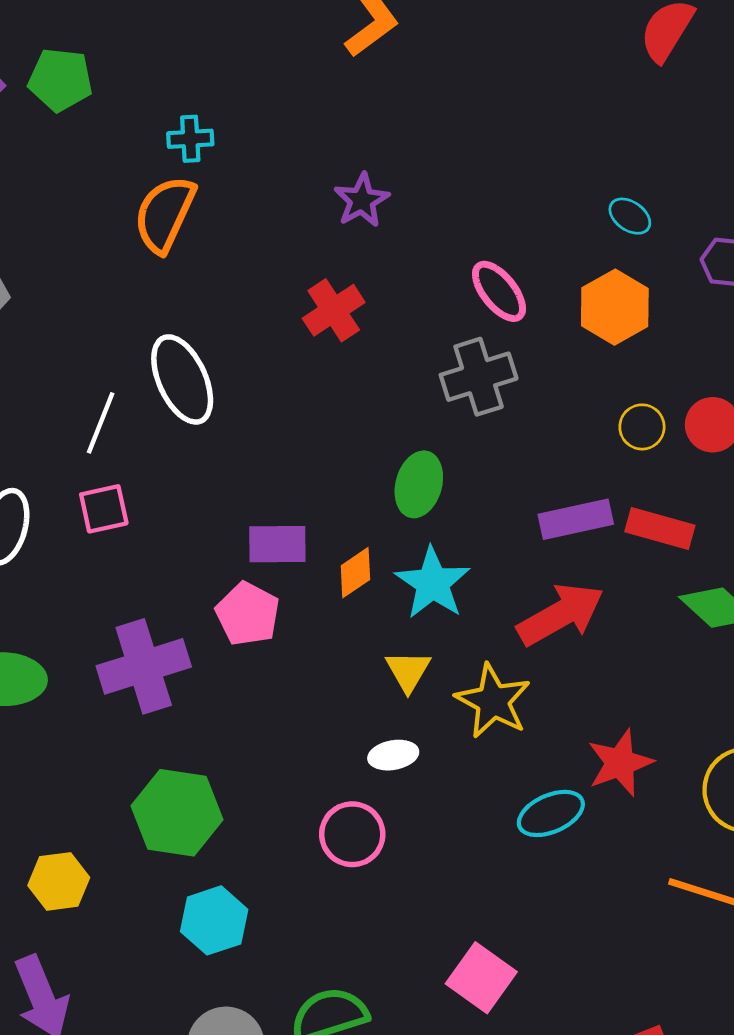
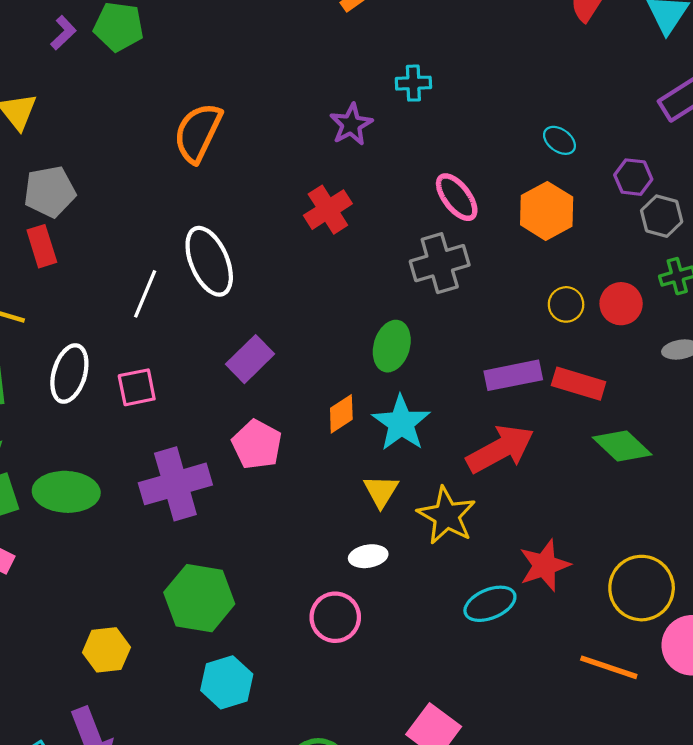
cyan cross: (190, 139) -> (413, 83), moved
pink square: (104, 509) -> (137, 387), moved
purple rectangle: (277, 544) -> (250, 359), moved, turned -45

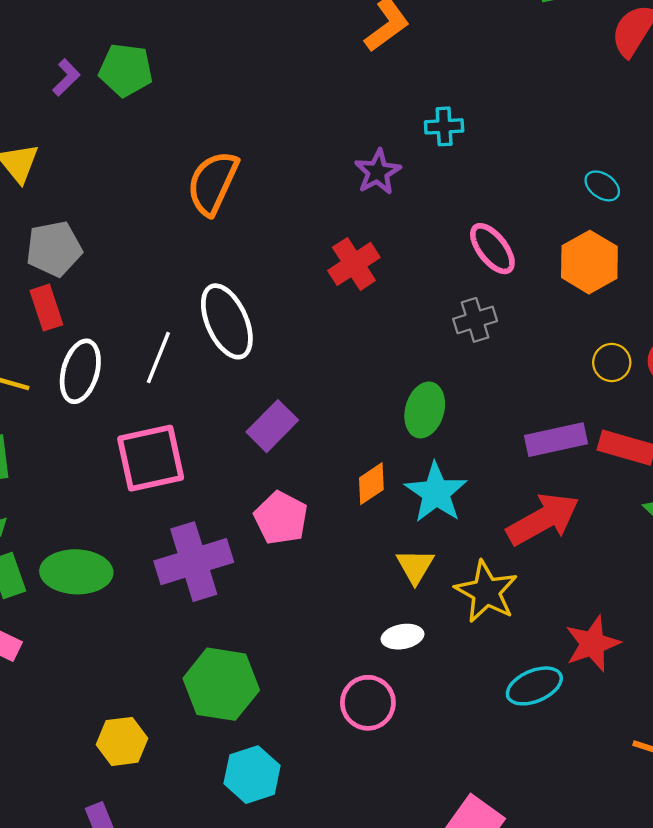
gray cross: (440, 263) -> (475, 320), size x0.7
white ellipse: (69, 373) -> (80, 371), moved
pink square: (137, 387) -> (151, 458), size x1.6

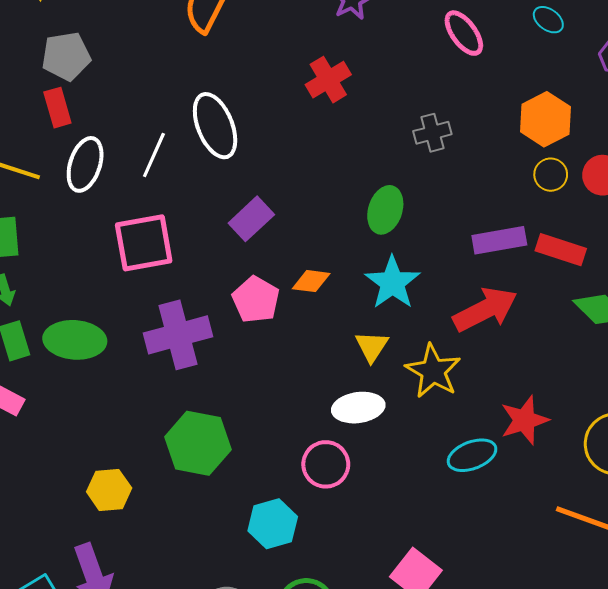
pink ellipse: (492, 249) -> (464, 33), moved
orange hexagon: (589, 262) -> (545, 119), moved
orange diamond: (371, 484) -> (311, 281), moved, turned 39
white ellipse: (402, 637) -> (358, 408), size x1.4
cyan hexagon: (252, 775) -> (273, 524), moved

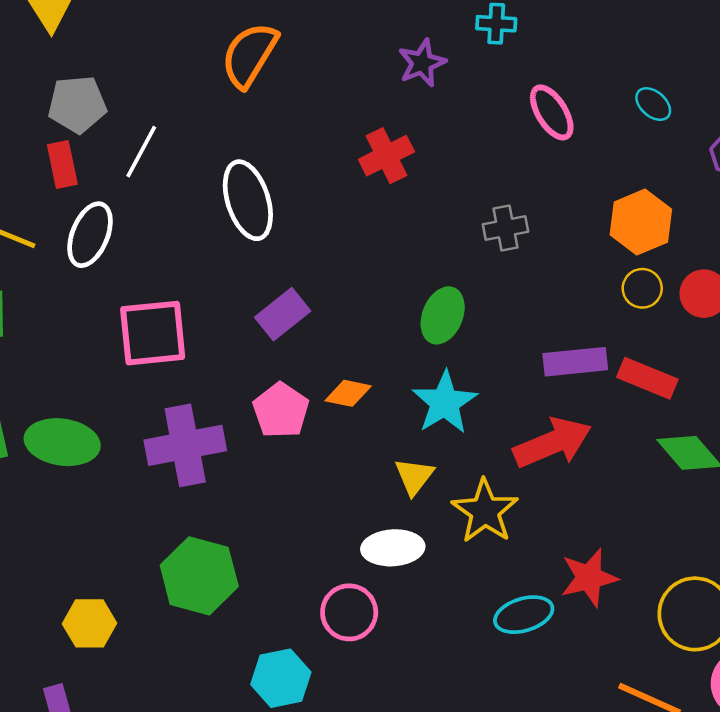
white line: (154, 155) -> (141, 152), moved

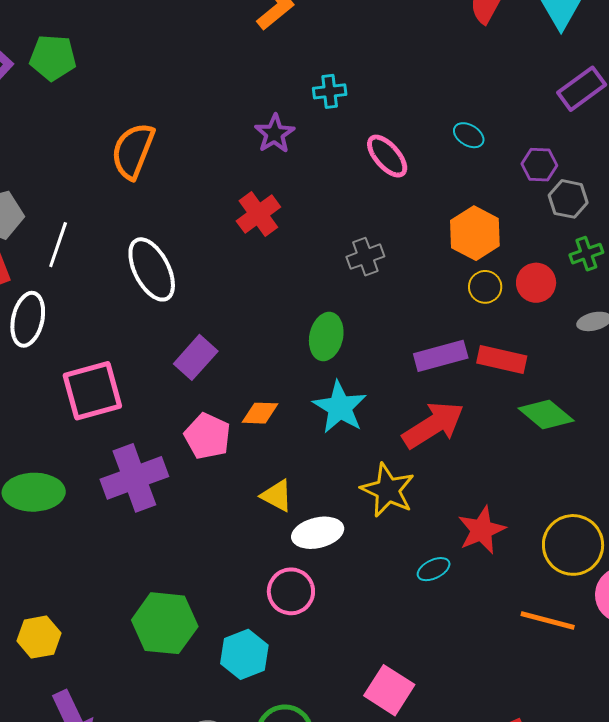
yellow triangle: (414, 476) -> (277, 496), moved, turned -30
green hexagon: (199, 576) -> (165, 623), moved
cyan ellipse: (524, 615) -> (434, 569), size x0.7
yellow hexagon: (90, 623) -> (39, 637), moved

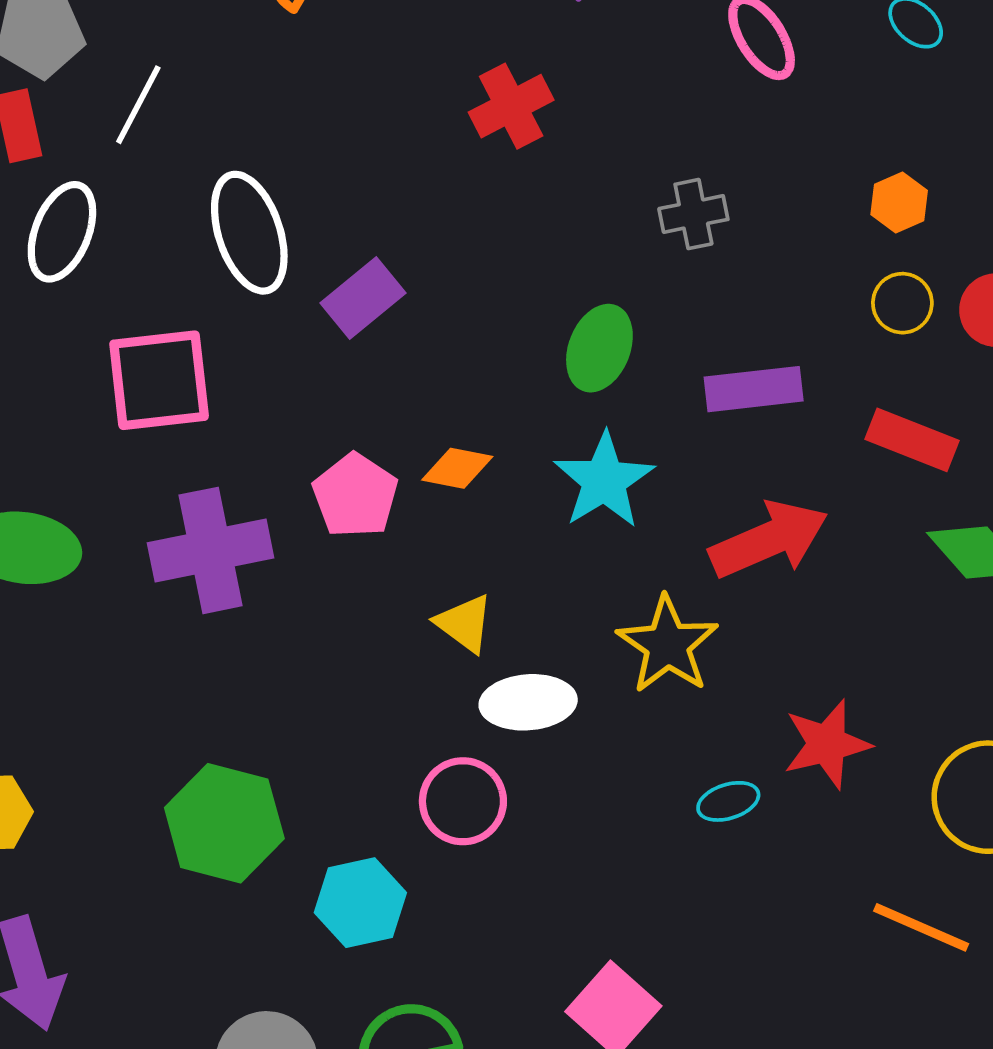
orange hexagon: (475, 233) -> (899, 202), size x0.6
white ellipse: (152, 269) -> (249, 233), moved
purple rectangle: (441, 356) -> (754, 389), moved
purple rectangle: (196, 357) -> (363, 298), moved

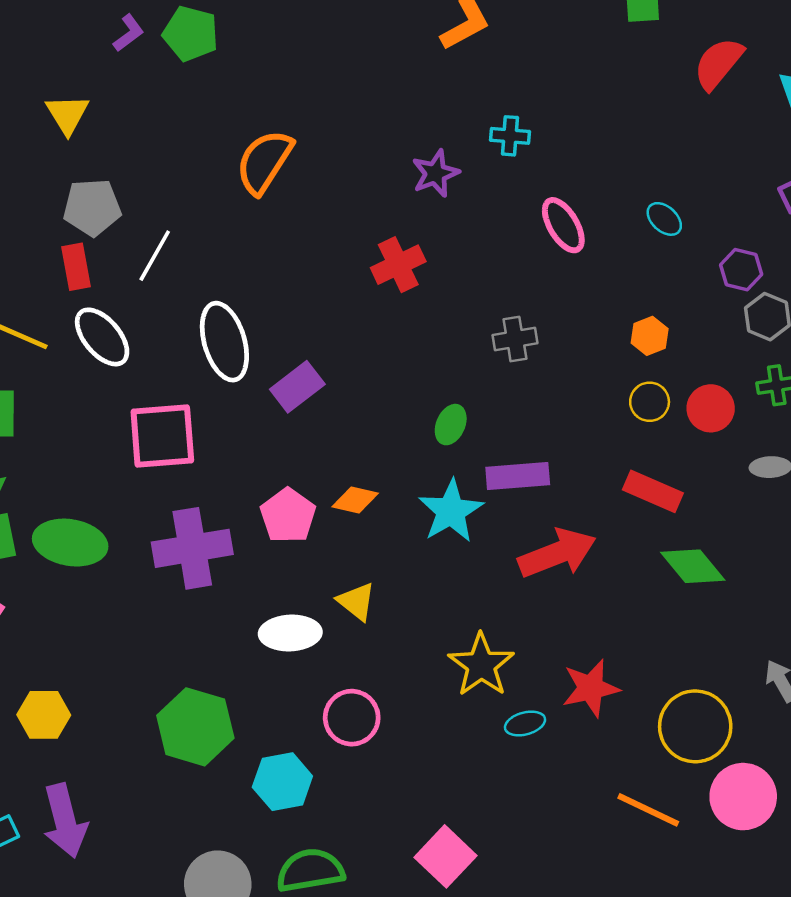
white ellipse: (62, 232) -> (102, 337), turned -64
green ellipse: (599, 348) -> (451, 425), size x0.7
purple rectangle: (754, 389) -> (518, 476), moved
yellow star: (668, 645) -> (481, 665), moved
white ellipse: (528, 702) -> (290, 633), moved

